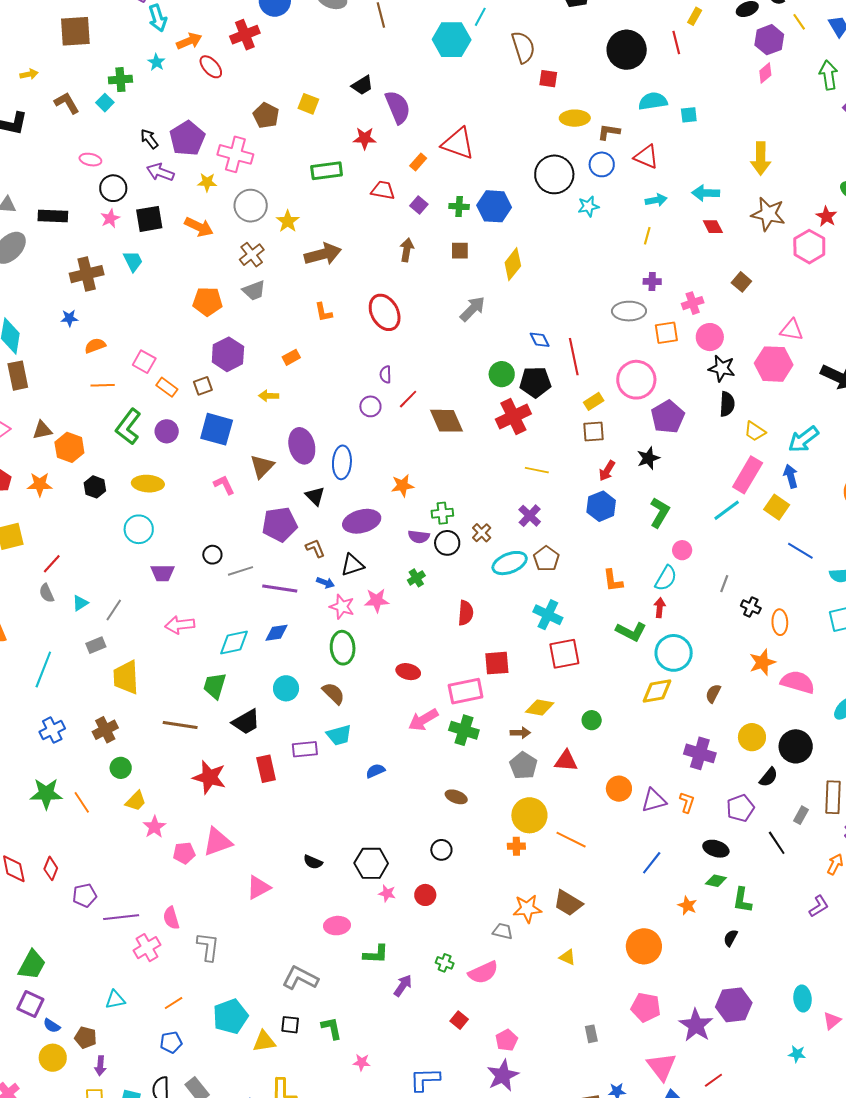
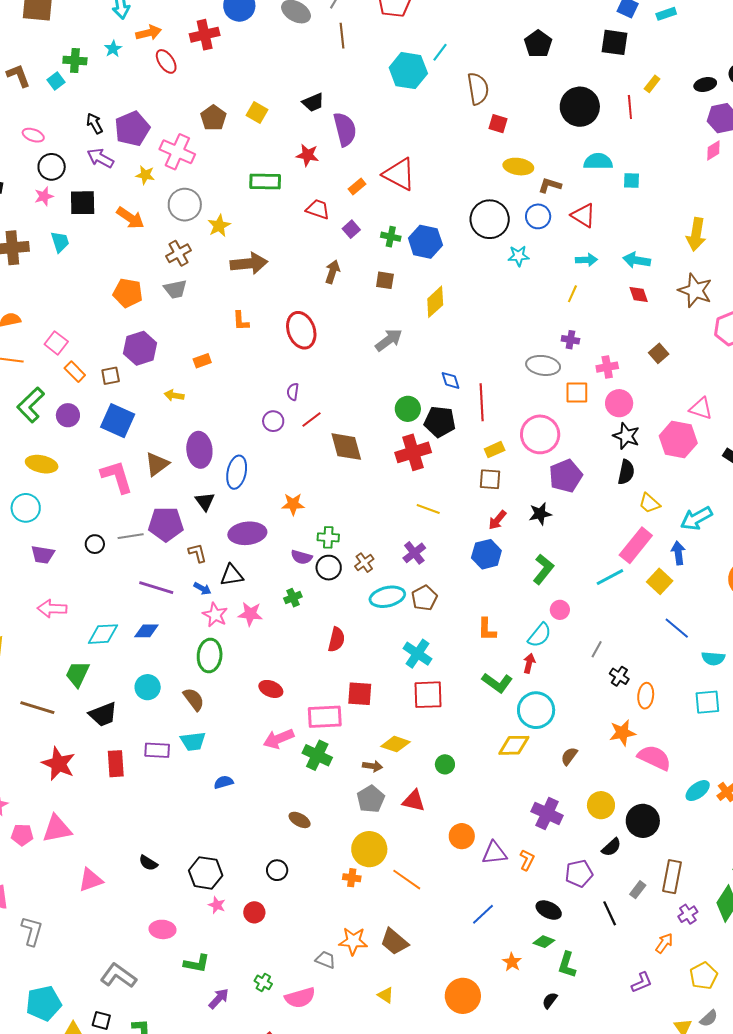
pink L-shape: (224, 485) -> (117, 477), size x1.6
gray line: (241, 571) -> (131, 536), moved

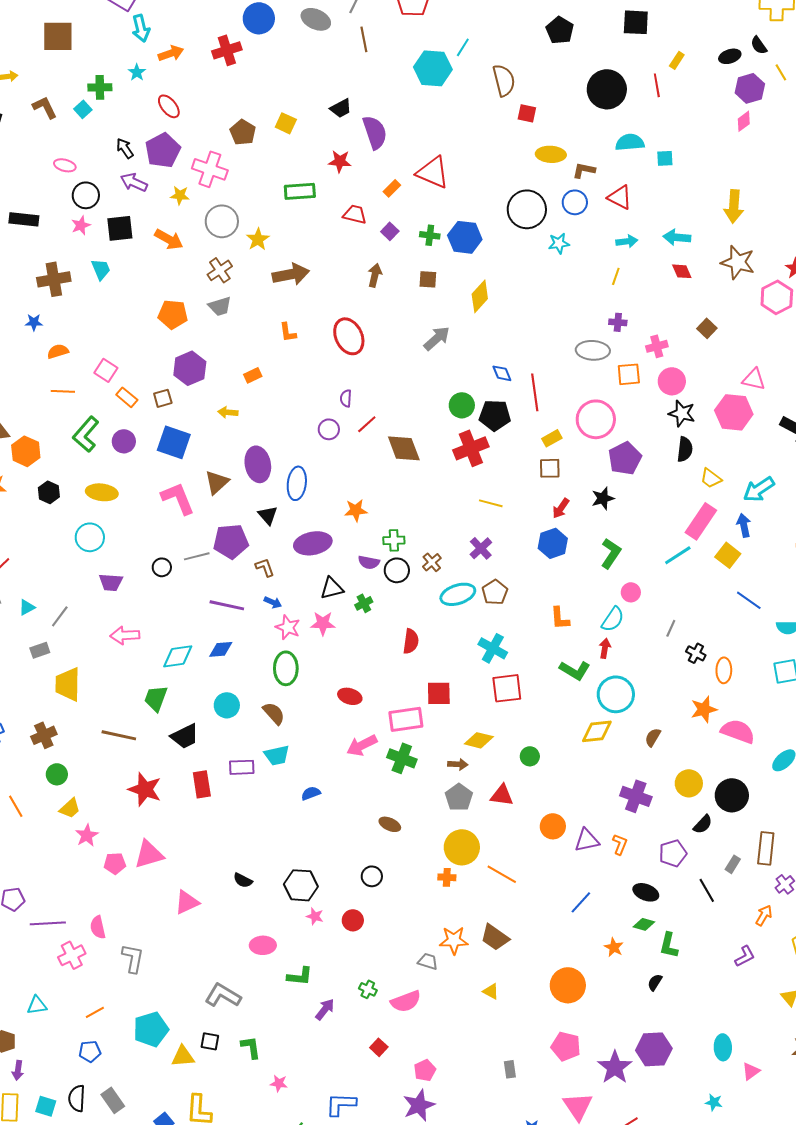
red ellipse: (166, 61) -> (169, 106), moved
black triangle: (232, 575) -> (332, 588), moved

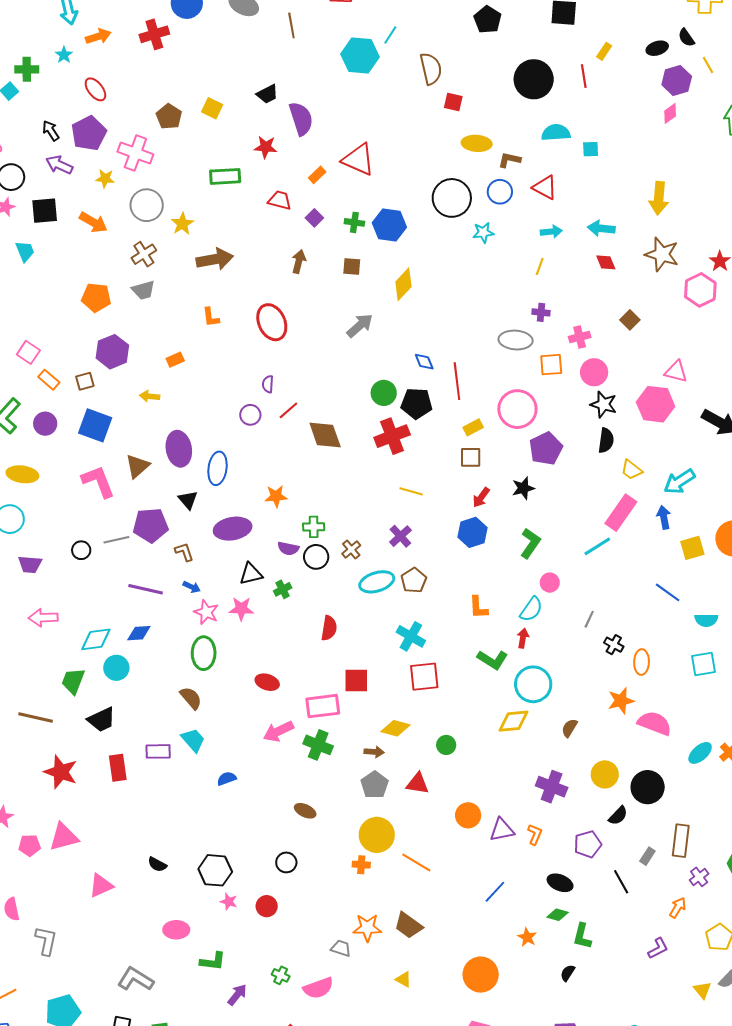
yellow square: (728, 555) -> (692, 548), moved, turned 35
cyan circle: (227, 705) -> (116, 668), moved
cyan trapezoid: (277, 755) -> (193, 740), turned -120

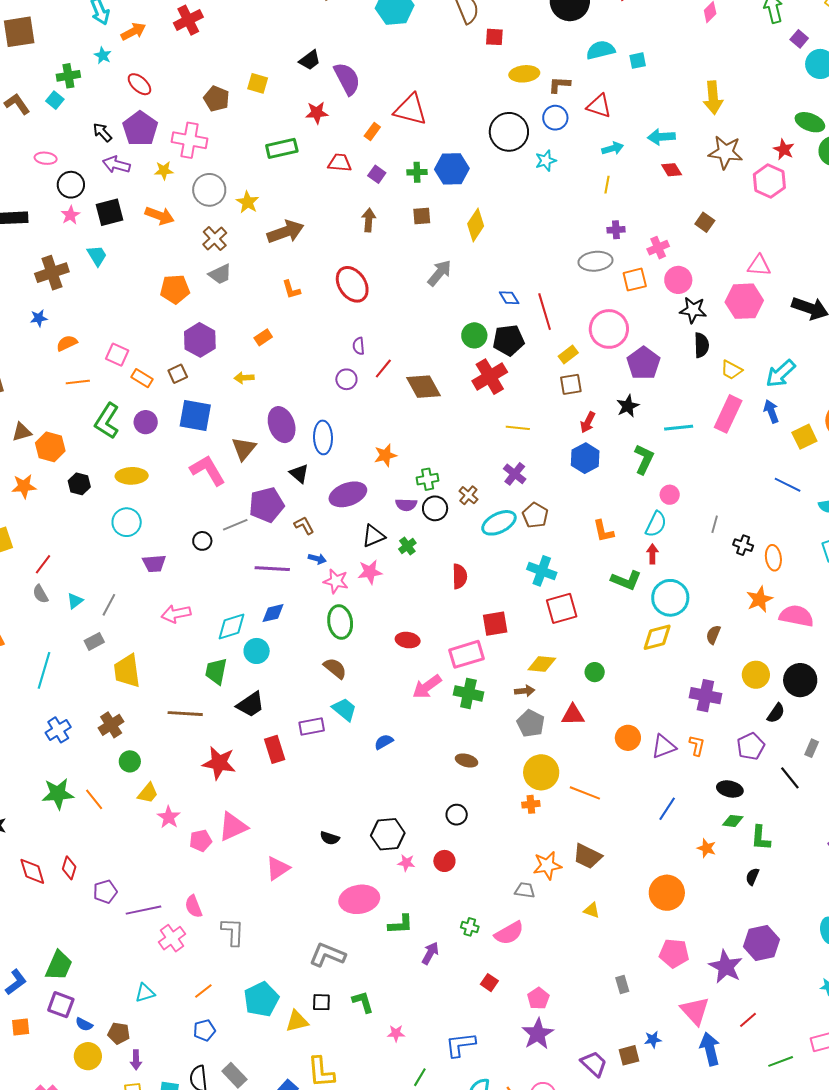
cyan line: (597, 546) -> (679, 428), moved, turned 36
pink ellipse: (176, 930) -> (359, 899), size x1.5

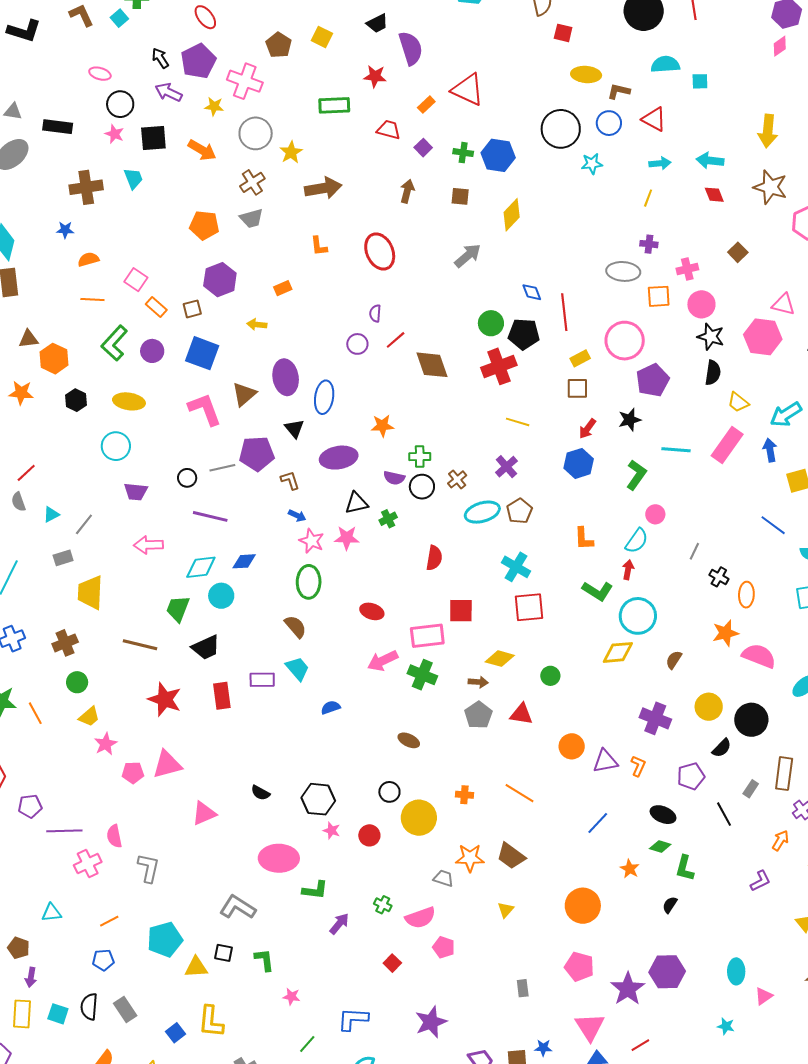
pink star: (70, 215) -> (114, 134), turned -30
purple line: (272, 569) -> (210, 516), moved
yellow circle: (541, 772) -> (419, 818), moved
yellow triangle: (592, 910) -> (506, 910), turned 42
pink pentagon: (538, 998) -> (444, 947), moved, turned -30

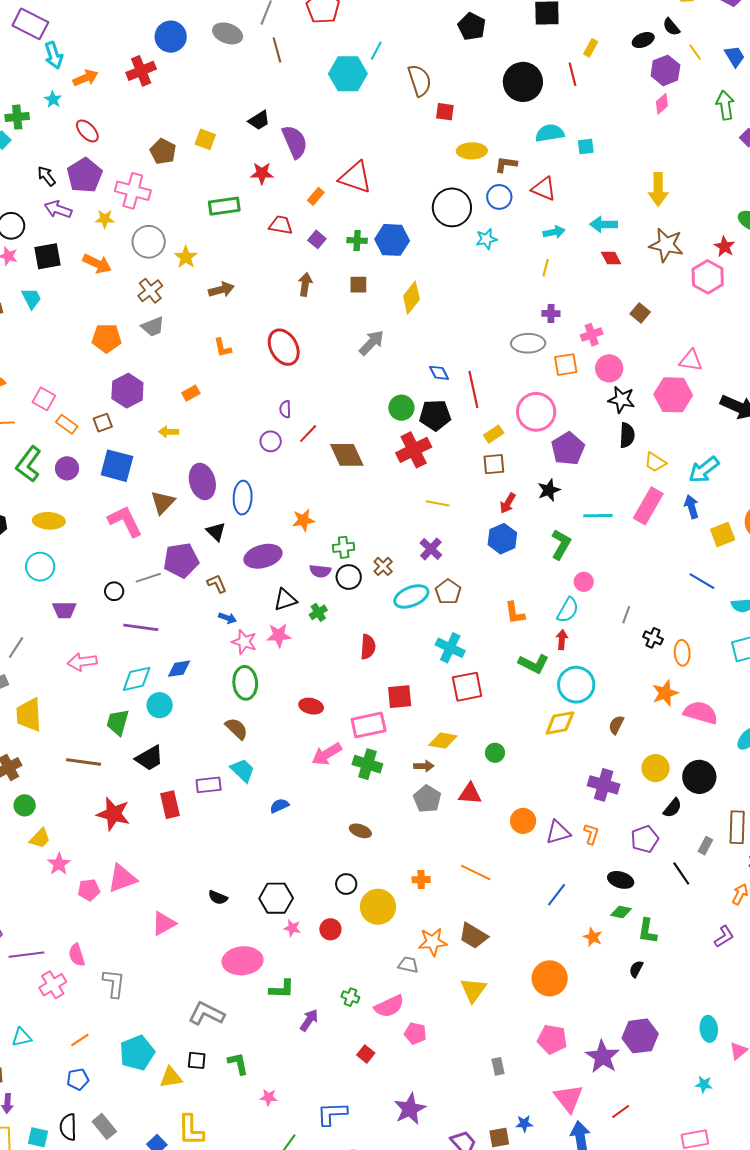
brown arrow: (323, 188) -> (221, 290), size x0.7
yellow triangle: (506, 910) -> (473, 990), size x1.6

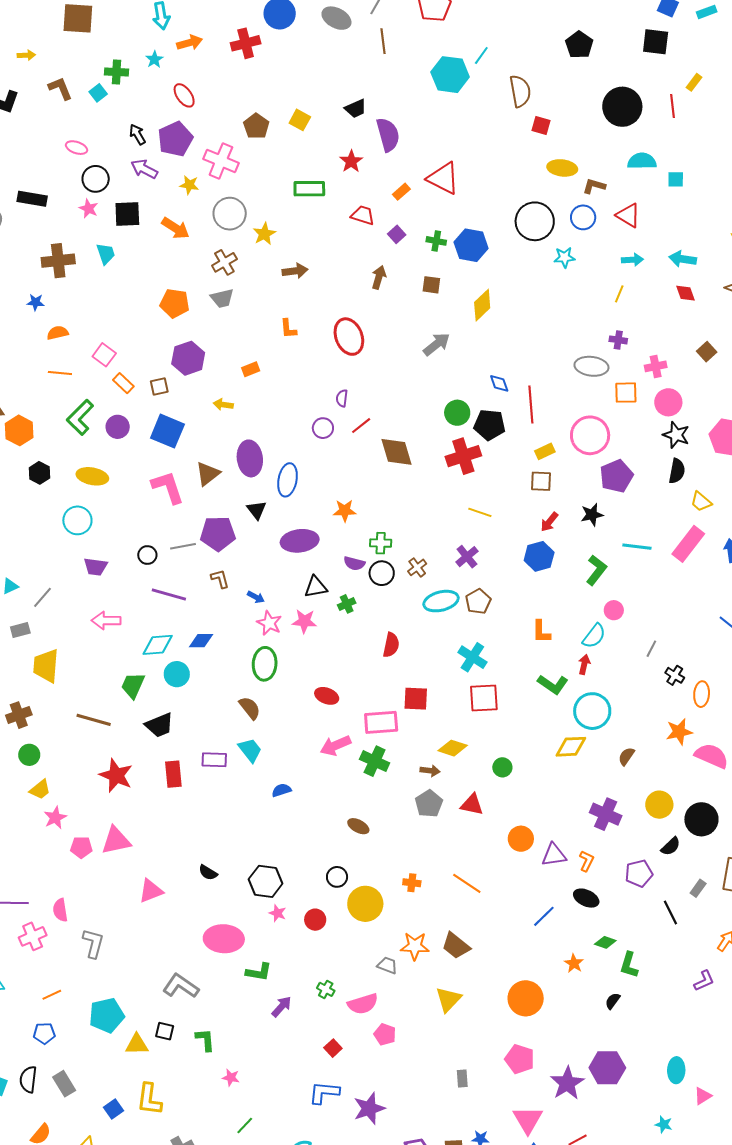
red star: (262, 173) -> (351, 161), turned 30
brown L-shape: (217, 584) -> (220, 579), moved
black ellipse: (621, 880) -> (586, 898), moved
blue L-shape: (332, 1114) -> (324, 1093), moved

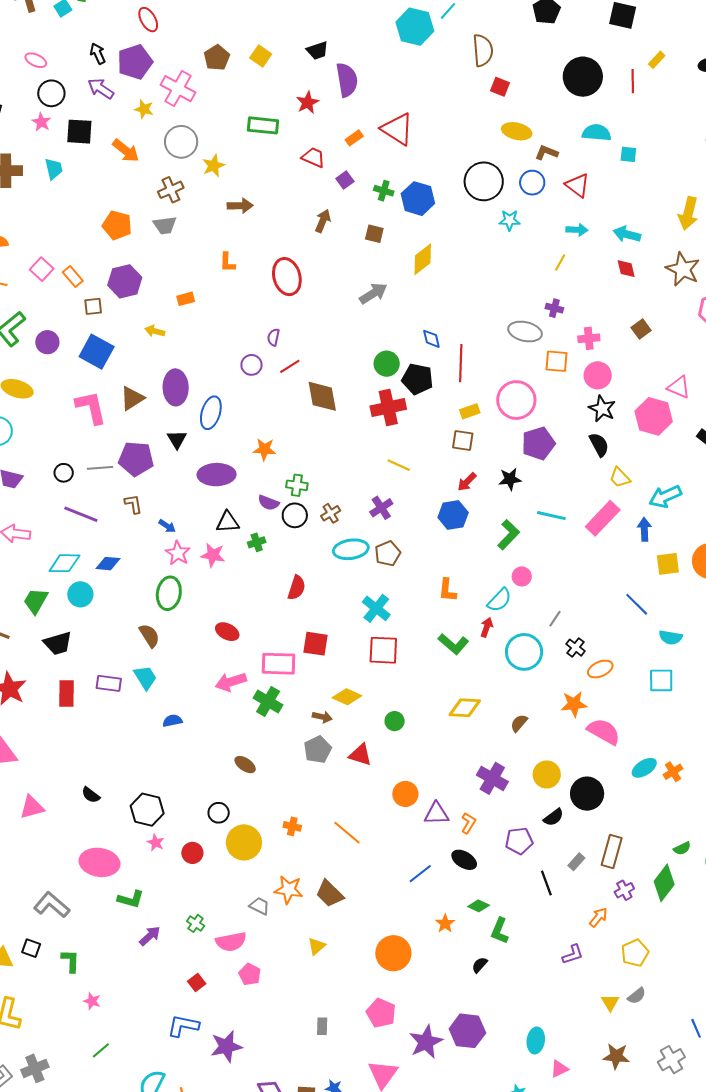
orange rectangle: (123, 383) -> (73, 277), moved
black semicircle: (677, 471) -> (599, 445), turned -45
orange ellipse: (702, 694) -> (600, 669), turned 55
cyan circle: (592, 711) -> (524, 652), moved
yellow triangle: (448, 999) -> (316, 946), size x0.7

